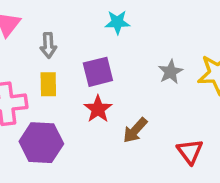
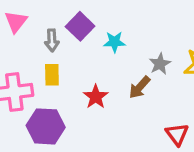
cyan star: (117, 22) -> (114, 42), moved
purple square: (98, 72) -> (80, 26), moved, turned -32
brown arrow: (135, 130) -> (140, 87), moved

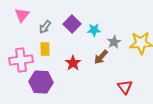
purple square: (80, 26) -> (72, 24), moved
gray arrow: (52, 40) -> (45, 27), turned 40
cyan star: (114, 42) -> (94, 30), moved

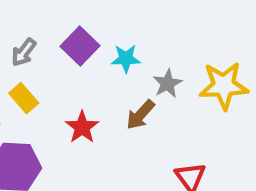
yellow rectangle: (45, 49) -> (24, 98), turned -40

